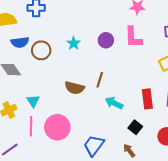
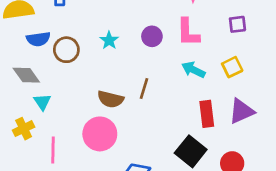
cyan triangle: (33, 101) -> (42, 102), moved
cyan arrow: (114, 103) -> (193, 70), moved
pink circle: (57, 127) -> (100, 134), moved
black square: (135, 127) -> (191, 151), size x1.6

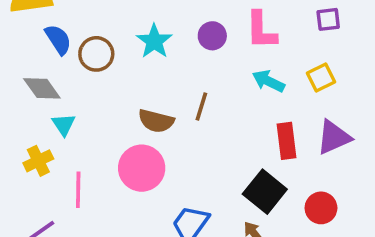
blue semicircle: (38, 39) -> (58, 39), turned -115
cyan star: (109, 40) -> (154, 41), size x1.4

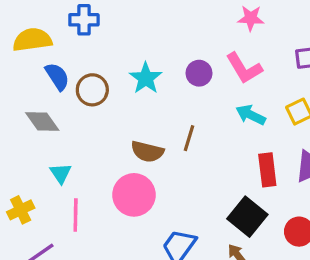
pink L-shape: (261, 30) -> (244, 68), turned -30
cyan triangle: (64, 125) -> (61, 173), moved
yellow cross: (38, 161) -> (21, 210), moved

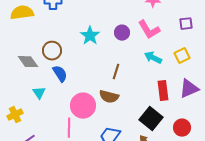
blue semicircle: (57, 77) -> (60, 74), moved
brown circle: (92, 90) -> (52, 51), moved
brown semicircle: (147, 152) -> (109, 97), moved
pink line: (76, 215) -> (69, 128), moved

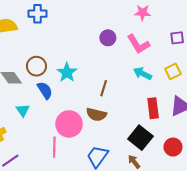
purple circle: (122, 33) -> (108, 38), moved
cyan star: (90, 36) -> (67, 72), moved

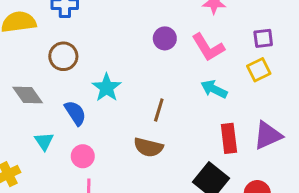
brown circle: (36, 66) -> (63, 56), moved
yellow square: (173, 71) -> (259, 70), moved
pink circle: (69, 124) -> (83, 156), moved, size x0.6

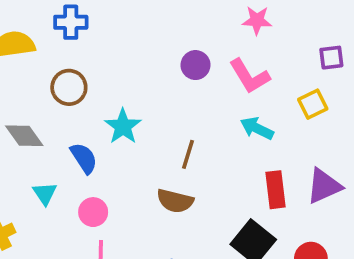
purple square: (263, 38) -> (331, 58), moved

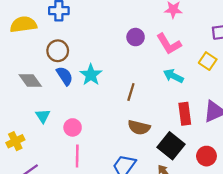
yellow square: (313, 104) -> (208, 61), turned -30
blue semicircle: (84, 158) -> (65, 76), moved
brown semicircle: (175, 201) -> (139, 127), moved

